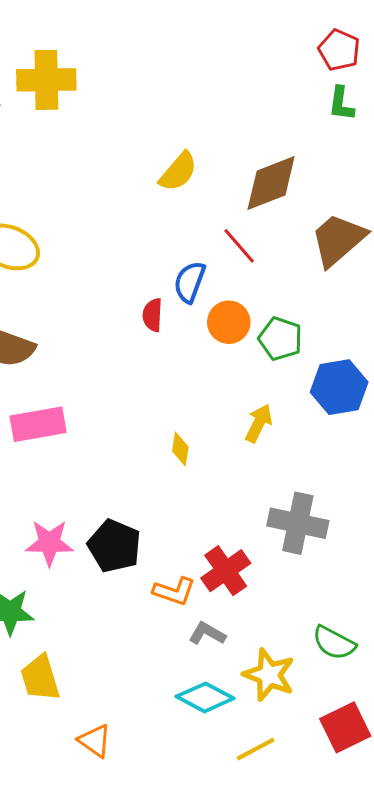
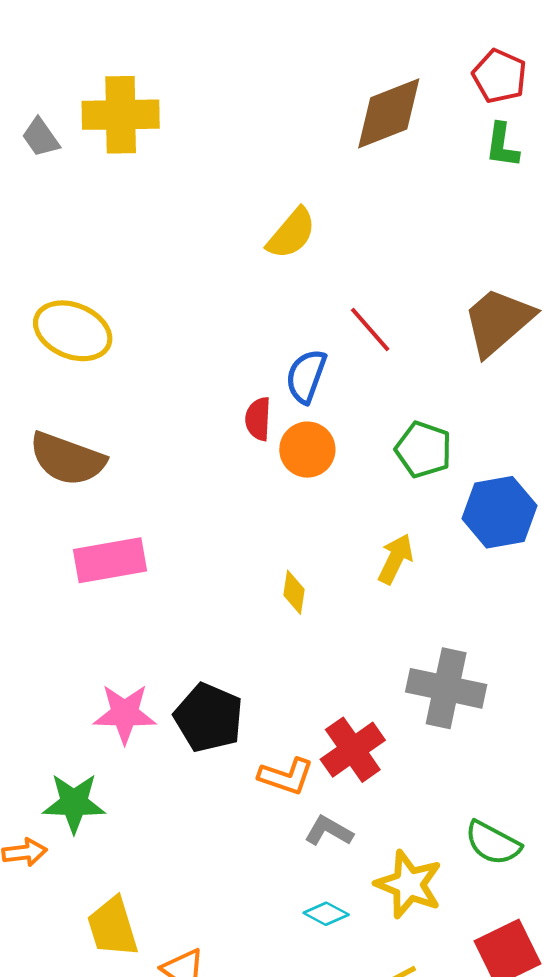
brown diamond: (271, 183) -> (389, 113), moved
orange circle: (229, 322) -> (307, 450), moved
yellow trapezoid: (40, 678) -> (113, 927), moved
cyan diamond: (205, 697) -> (326, 914), size x0.6

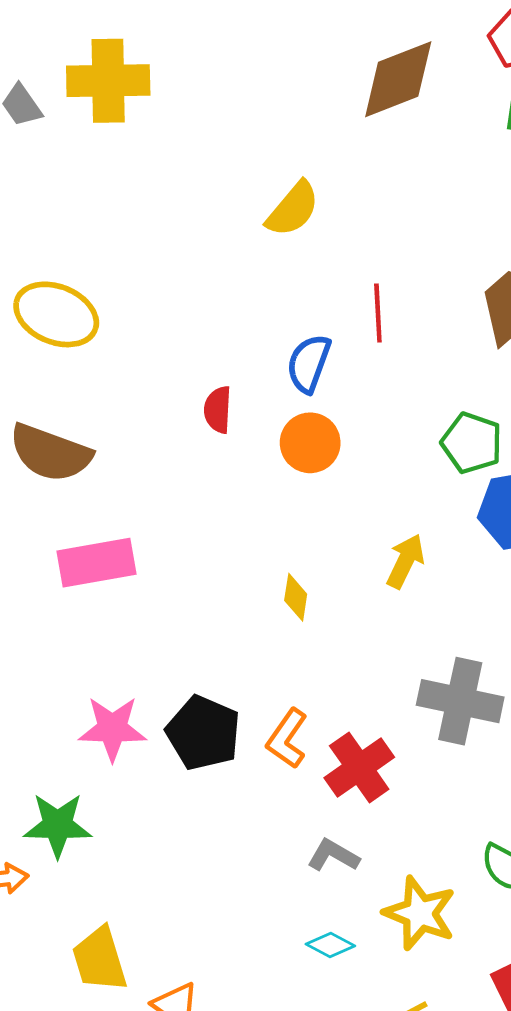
red line: (370, 329) -> (378, 313), turned 38
red semicircle: (258, 419) -> (218, 410), moved
green pentagon: (423, 450) -> (472, 443), moved
orange L-shape: (286, 776) -> (287, 739), moved, turned 106

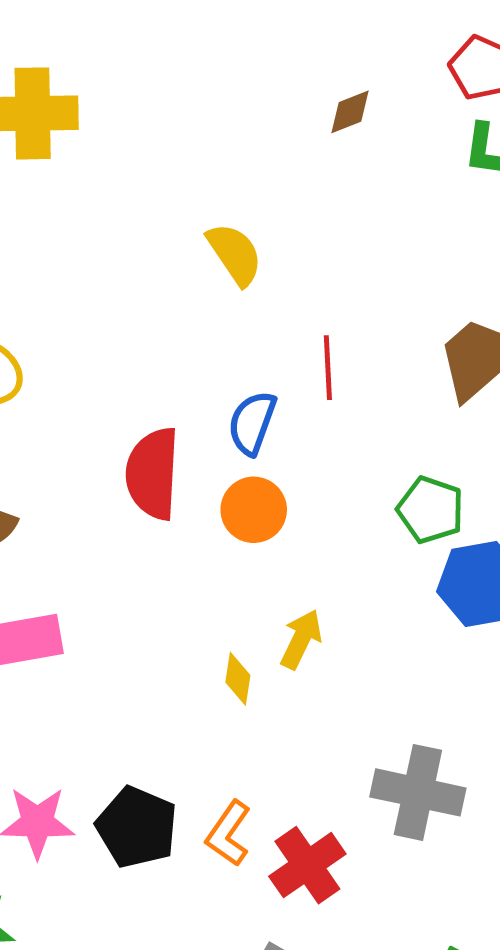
brown diamond: (398, 79) -> (350, 112), size x0.5
yellow semicircle: (293, 209) -> (235, 254), turned -74
red semicircle: (218, 410) -> (153, 473), size x1.8
yellow arrow: (405, 561) -> (301, 639), moved

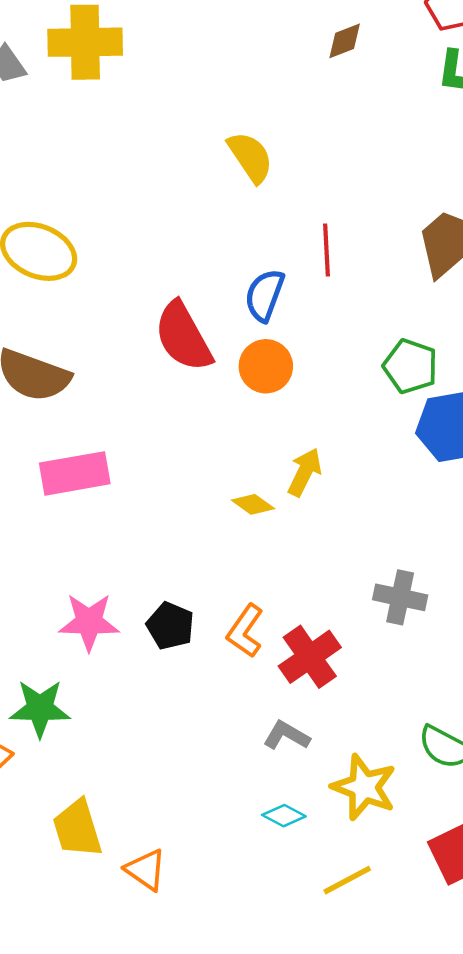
red semicircle: (153, 473) -> (183, 337), turned -32
yellow diamond: (238, 679) -> (253, 504), turned -63
gray cross: (418, 792) -> (400, 597), size x0.7
black pentagon: (137, 827) -> (170, 626), size x0.7

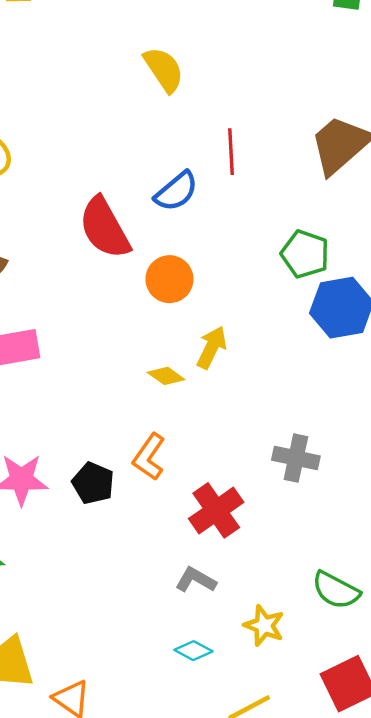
blue semicircle: (265, 295) -> (176, 191), turned -150
orange circle: (266, 366) -> (169, 279), moved
orange L-shape: (245, 631) -> (149, 457), moved
yellow star: (364, 787) -> (264, 626), size x0.7

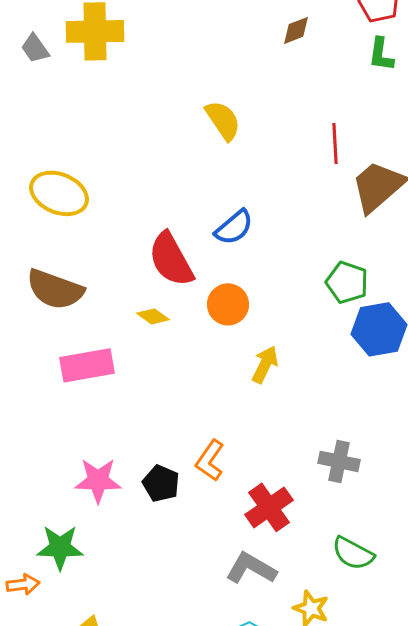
red line: (231, 152) -> (335, 143), moved
yellow diamond: (166, 376) -> (153, 316), moved
gray L-shape: (196, 580) -> (251, 568), size x1.4
green semicircle: (336, 590) -> (353, 553), moved

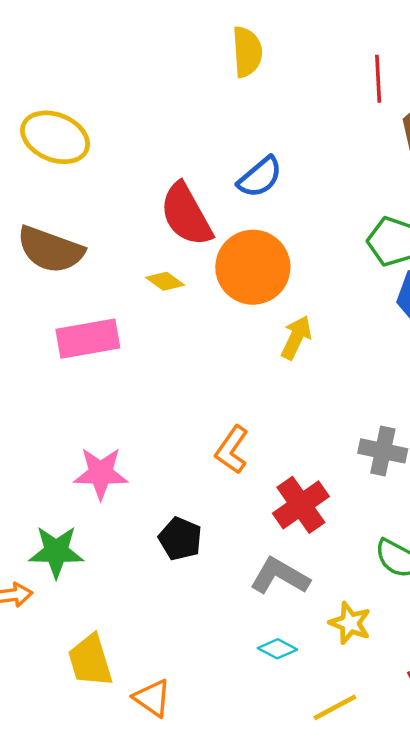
yellow semicircle: (223, 120) -> (247, 52), turned 30
orange circle: (228, 304) -> (253, 267), size x1.5
black pentagon: (161, 483) -> (180, 539), moved

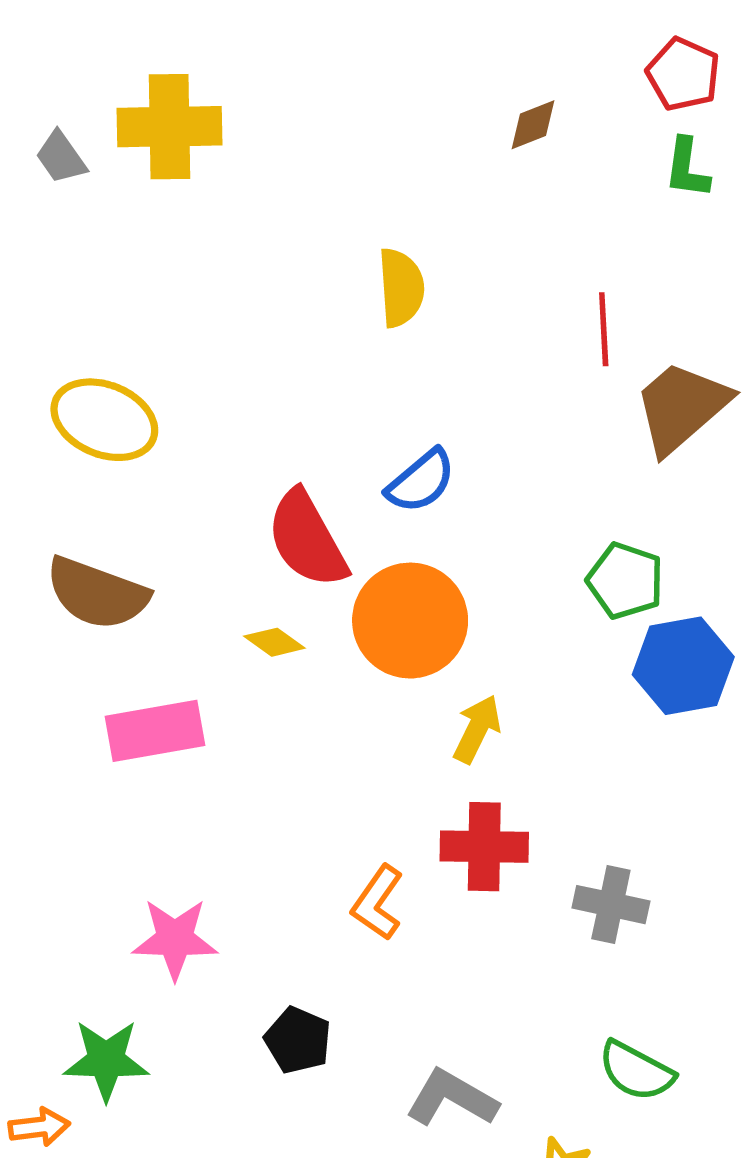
red cross: (301, 505) -> (484, 847), moved, turned 36

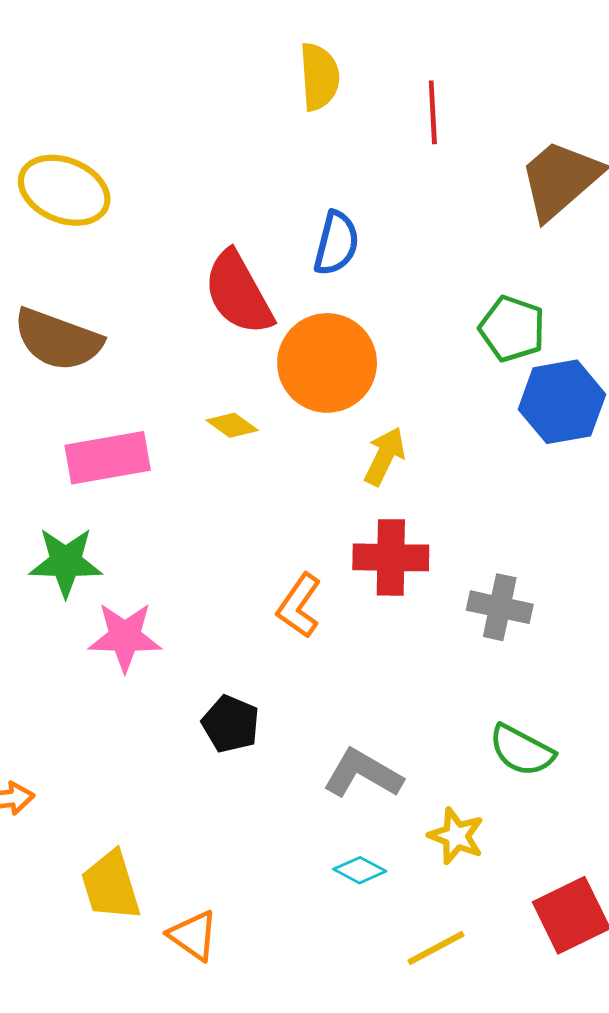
red line: (604, 329) -> (433, 112), moved
blue semicircle: (421, 481) -> (336, 243), turned -36
yellow diamond: (274, 642) -> (232, 425), moved
green star: (106, 1060) -> (66, 562), moved

